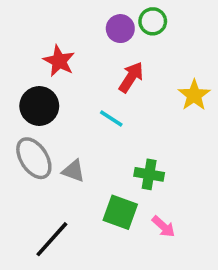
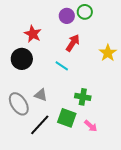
gray ellipse: (34, 158) -> (19, 104), moved
black line: (52, 239) -> (40, 125), moved

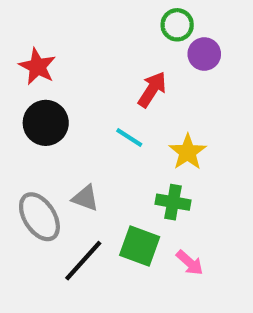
purple circle: (67, 16) -> (204, 54), moved
red star: (33, 34) -> (37, 67), moved
yellow star: (108, 53) -> (188, 152), moved

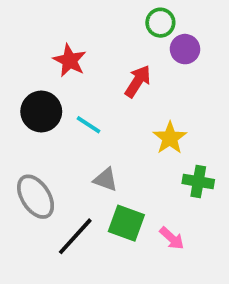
red star: (37, 67) -> (70, 60), moved
cyan line: (129, 137) -> (89, 125), moved
gray triangle: (85, 198) -> (106, 180), moved
green cross: (173, 202) -> (198, 182), moved

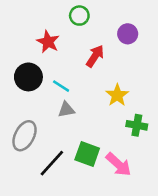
green circle: (160, 23) -> (79, 16), moved
gray triangle: (106, 180) -> (66, 110), moved, turned -30
gray ellipse: (36, 197) -> (24, 136), turned 60
pink arrow: (172, 238) -> (119, 164), size x1.5

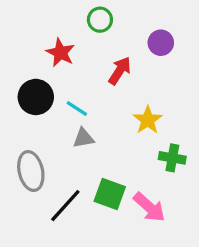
gray ellipse: (24, 136) -> (31, 171), turned -40

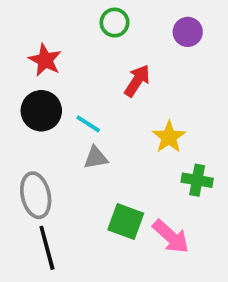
purple circle: (161, 43) -> (188, 32), moved
red star: (60, 53) -> (45, 60), moved
black line: (65, 206) -> (47, 248), moved, turned -57

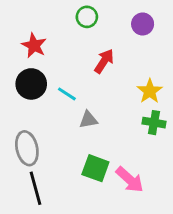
yellow star: (169, 137) -> (150, 91), moved
gray triangle: (96, 158) -> (88, 120), moved
green cross: (197, 180) -> (154, 123), moved

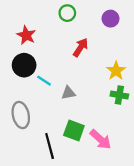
cyan line: (67, 94) -> (44, 81), moved
black line: (35, 188) -> (50, 146), moved

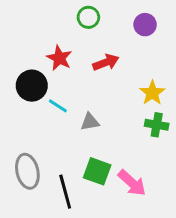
red star: (26, 35) -> (59, 58), moved
red arrow: (81, 47) -> (106, 62), turned 36
gray ellipse: (21, 115) -> (27, 171), moved

